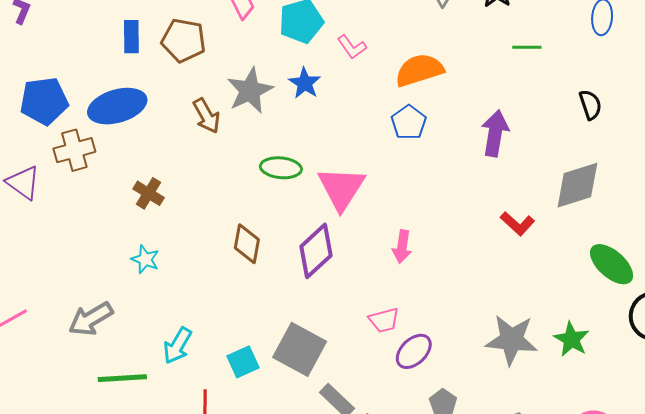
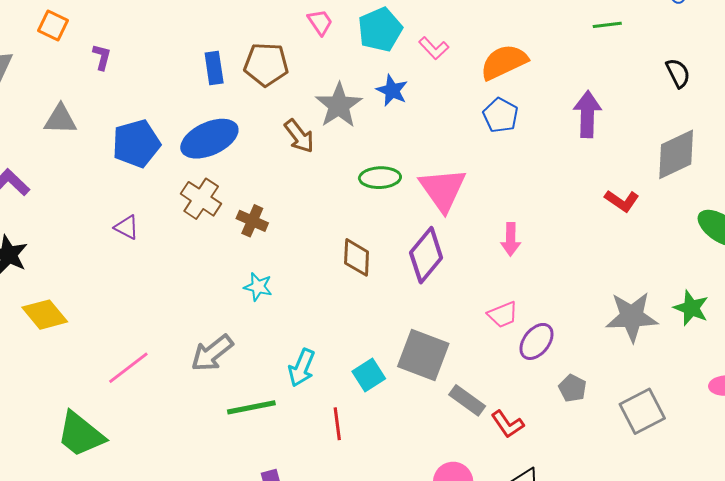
brown cross: (74, 150) -> (201, 199), moved, turned -33
purple triangle: (23, 183) -> (127, 227), size x0.7

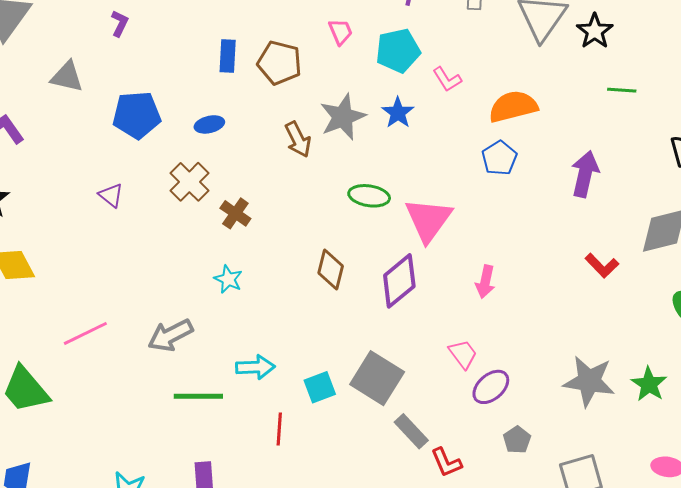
blue ellipse: (209, 139) -> (209, 124), size x0.5
pink trapezoid: (503, 315) -> (463, 354), turned -116
cyan arrow: (302, 368) -> (255, 367), turned -126

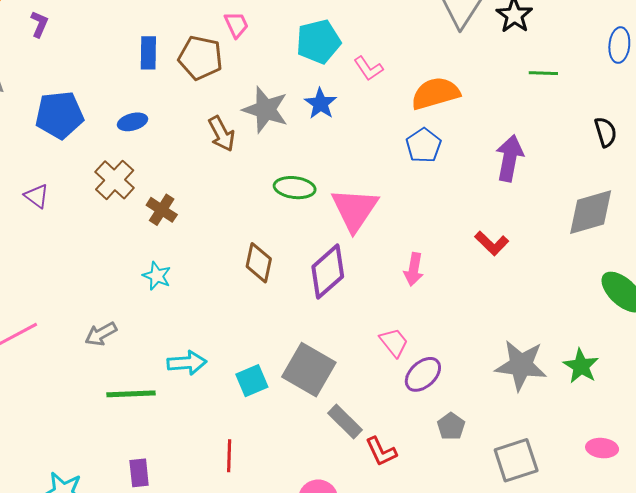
pink trapezoid: (341, 32) -> (236, 25), moved
gray star: (343, 117) -> (265, 110), turned -30
red L-shape: (602, 266) -> (492, 243), moved
gray arrow: (170, 335) -> (101, 334), size x0.7
red line: (279, 429) -> (229, 456), moved

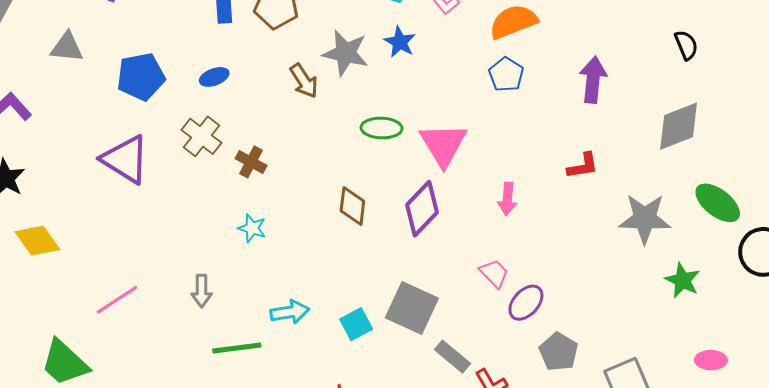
purple triangle: (37, 196) -> (125, 159), size x2.0
red L-shape: (492, 243) -> (583, 166), turned -48
gray arrow: (101, 334) -> (202, 291), turned -56
gray star: (521, 365) -> (645, 219), moved
gray pentagon: (451, 426) -> (559, 352), size x1.4

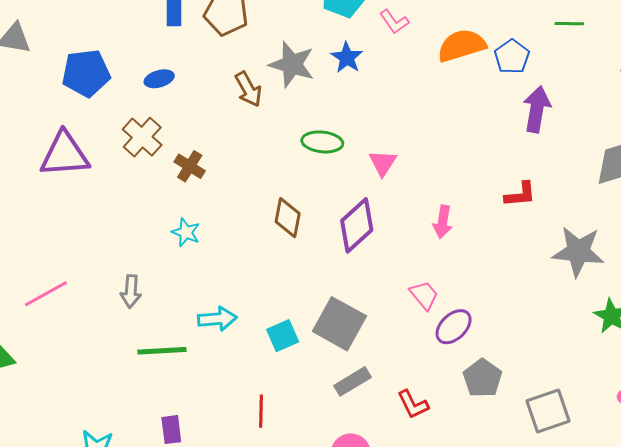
blue pentagon: (506, 74) -> (512, 57), moved
pink triangle: (443, 144) -> (383, 163), size x0.6
purple triangle: (125, 159) -> (64, 154), turned -40
gray rectangle: (452, 357) -> (352, 381), moved, turned -75

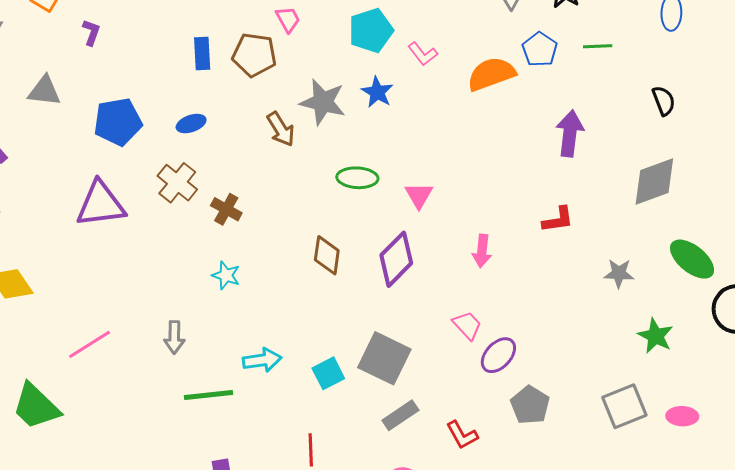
blue pentagon: (512, 57) -> (540, 49), moved
gray star: (578, 251) -> (619, 273), size x0.6
gray square: (548, 411) -> (624, 406), moved

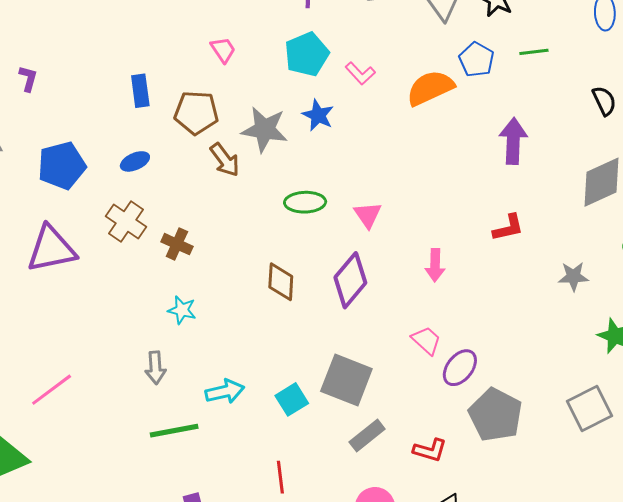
brown pentagon: (254, 55) -> (196, 113), moved
gray arrow: (174, 337) -> (155, 368), moved
gray pentagon: (530, 405) -> (495, 415), size x1.4
red L-shape: (462, 435) -> (430, 450), turned -40

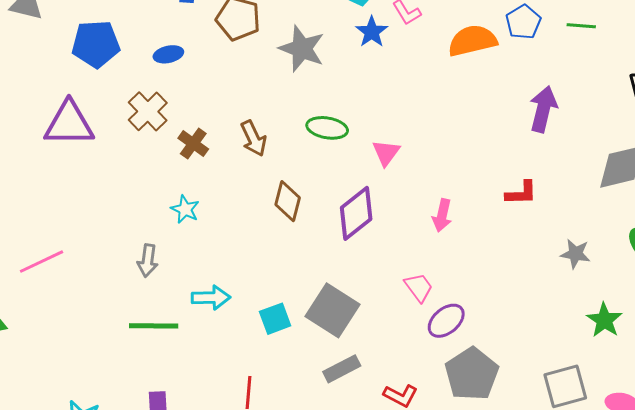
blue star: (318, 115) -> (372, 32), moved
brown arrow: (225, 160) -> (254, 138), moved

